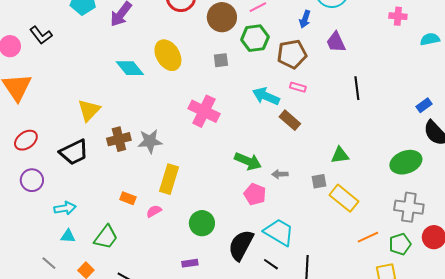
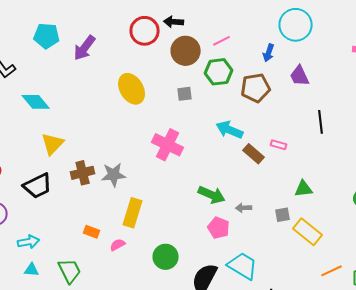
cyan diamond: (130, 68) -> (36, 102), moved
pink rectangle: (298, 87) -> (279, 145), moved
green trapezoid: (106, 237) -> (70, 271), turned -64

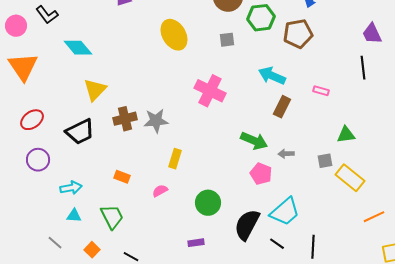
purple trapezoid: (300, 76) -> (372, 34), moved
brown rectangle: (254, 154) -> (282, 107), moved, turned 75
yellow rectangle: (133, 213) -> (175, 159), size x0.7
orange rectangle: (92, 232) -> (122, 177), moved
cyan trapezoid: (243, 266) -> (285, 212), turned 108

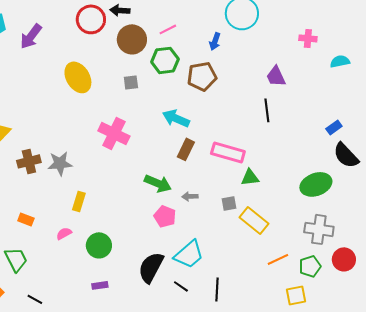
pink rectangle: (321, 91) -> (228, 152), moved, size x2.0
green circle: (208, 203) -> (99, 245), moved

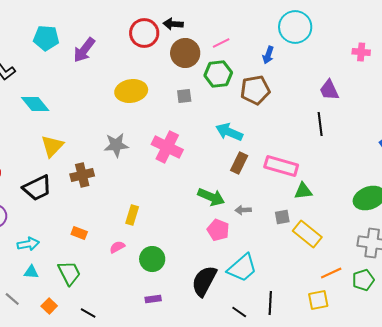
yellow ellipse: (78, 77) -> (131, 91), turned -68
gray star: (60, 163) -> (116, 145), moved
black line: (181, 286) -> (239, 312), moved
yellow square: (296, 295) -> (318, 300), moved

